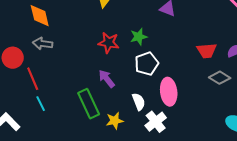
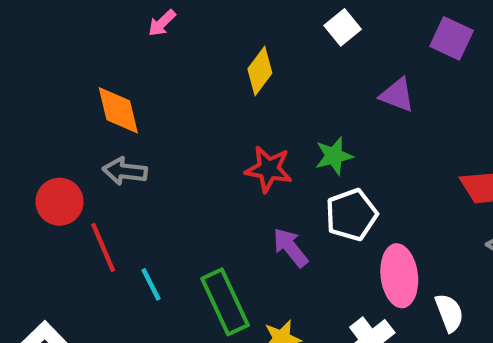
purple arrow: (107, 79) -> (290, 247), moved
white semicircle: (139, 102) -> (449, 313), moved
cyan line: (41, 104) -> (151, 284), moved

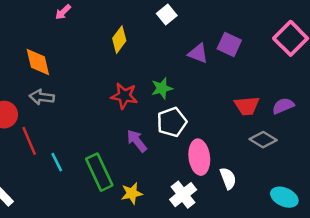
purple square: (452, 38) -> (229, 45), moved

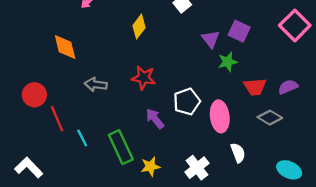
purple triangle: (198, 53) -> (211, 39), turned 30
green star: (162, 88) -> (228, 62), moved
gray arrow: (42, 97) -> (96, 85), moved
pink ellipse: (199, 157) -> (220, 116), moved

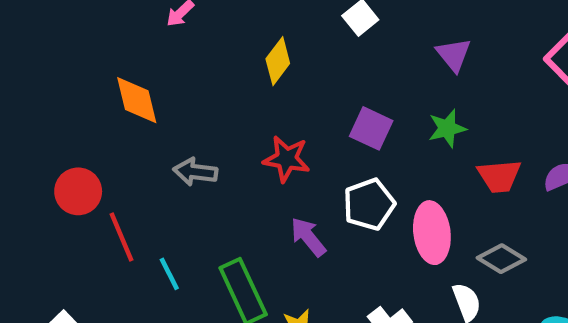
purple square: (239, 31) -> (371, 128), moved
purple triangle: (211, 39) -> (454, 55), moved
gray diamond: (270, 118) -> (501, 259), moved

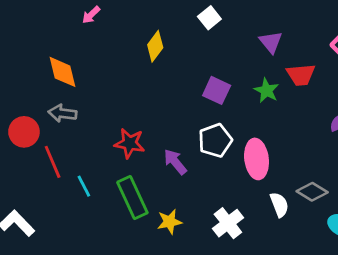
green star: (447, 128) -> (267, 90), turned -30
red star: (286, 159) -> (130, 143), moved
gray arrow: (195, 172) -> (63, 113), moved
red trapezoid: (499, 176) -> (301, 75), moved
gray diamond: (501, 259) -> (312, 192), moved

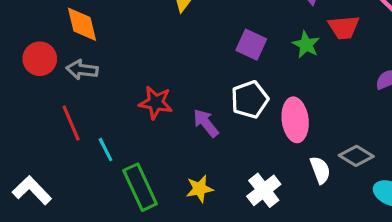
red circle: (24, 132) -> (40, 59), moved
green rectangle: (132, 197) -> (140, 187), moved

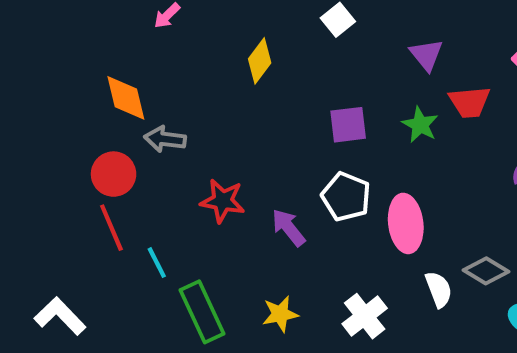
purple square: (251, 45) -> (348, 125), turned -32
red circle: (40, 59) -> (114, 174), moved
gray arrow: (82, 70) -> (165, 139), moved
white pentagon: (250, 99) -> (346, 197), turned -30

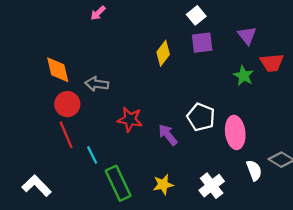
yellow diamond: (260, 61) -> (163, 53), moved
orange diamond: (126, 98) -> (58, 70), moved
purple square: (348, 125) -> (202, 43), moved

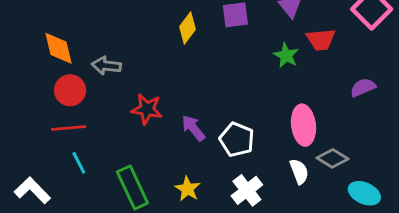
white pentagon: (201, 117) -> (237, 140), moved
pink ellipse: (235, 132) -> (303, 125), moved
red line: (66, 135) -> (69, 128), turned -72
cyan line: (92, 155) -> (79, 163), moved
yellow star: (163, 185) -> (188, 189), turned -30

